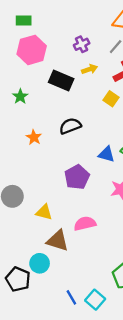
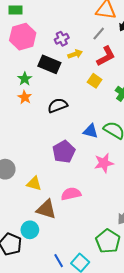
purple cross: (82, 44) -> (62, 39), moved
green star: (20, 96) -> (25, 79), moved
orange star: (34, 137) -> (25, 97), moved

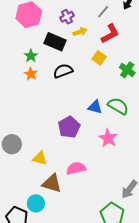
black semicircle: (58, 105) -> (63, 71), moved
pink star: (104, 163) -> (108, 138), turned -30

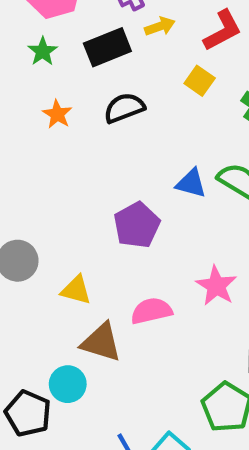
black rectangle: (55, 42) -> (107, 47), turned -45
green star: (31, 56) -> (43, 51), moved
pink star: (108, 138) -> (216, 286), moved

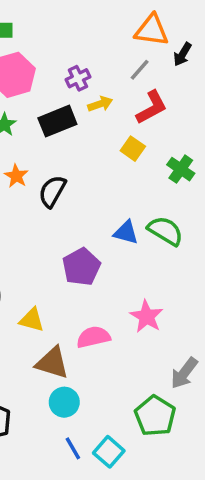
black semicircle: (124, 108) -> (52, 191), moved, turned -40
cyan circle: (68, 384) -> (64, 402), moved

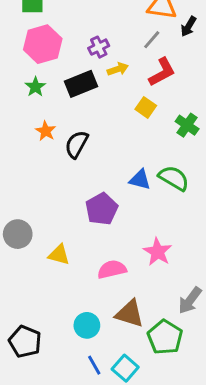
brown triangle: (52, 363) -> (130, 314), moved

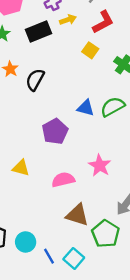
green semicircle: (174, 178) -> (113, 107), turned -60
cyan circle: (87, 325) -> (26, 242), moved

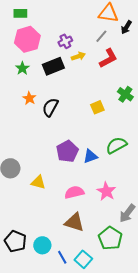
yellow square: (90, 50) -> (97, 107), moved, turned 32
green semicircle: (113, 107) -> (116, 145), moved
blue triangle: (86, 108) -> (90, 156), moved, turned -35
pink star: (100, 166) -> (106, 191), moved
brown triangle: (77, 215) -> (74, 222), moved

